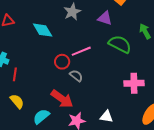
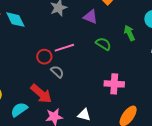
cyan diamond: (43, 30) -> (15, 20), moved
green semicircle: (120, 44) -> (103, 44), size x0.7

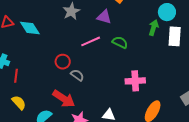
green arrow: (129, 33) -> (154, 28), moved, turned 49
pink line: (64, 48) -> (91, 41), moved

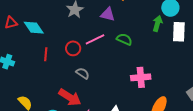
red circle: (63, 62) -> (73, 48), moved
red line: (16, 76) -> (46, 54), moved

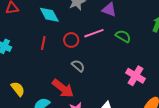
cyan diamond: (34, 28) -> (49, 15), moved
pink cross: (141, 77) -> (135, 76), turned 30

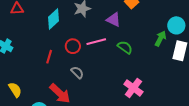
cyan diamond: (49, 15) -> (53, 19), turned 70
red line: (43, 43) -> (49, 57), moved

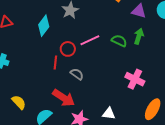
purple triangle: (114, 20) -> (139, 11), moved
green arrow: (160, 39) -> (139, 36), moved
red line: (49, 57) -> (55, 63), moved

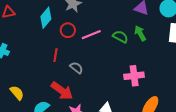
green arrow: (139, 36) -> (140, 33), turned -49
red circle: (68, 49) -> (68, 30), moved
pink cross: (135, 79) -> (134, 76), turned -36

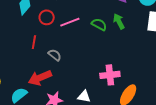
pink cross: (134, 76) -> (110, 75), moved
red arrow: (62, 91) -> (40, 78), turned 120

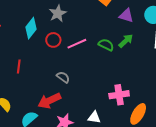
green arrow: (119, 21) -> (126, 41), turned 77
red line: (34, 42) -> (19, 67), moved

